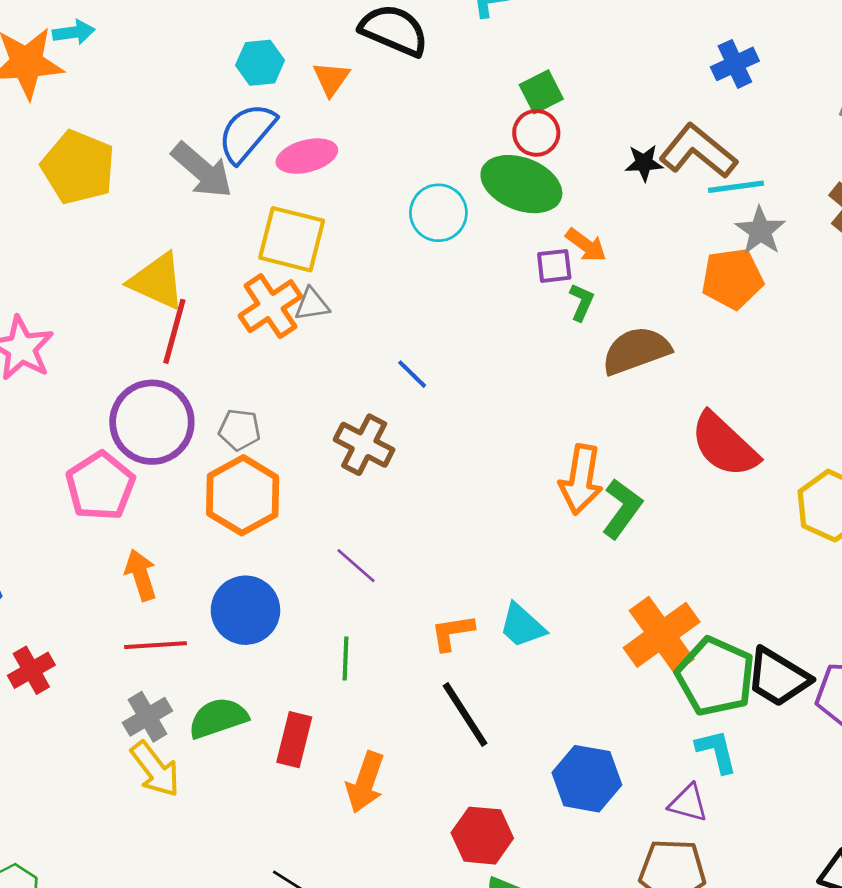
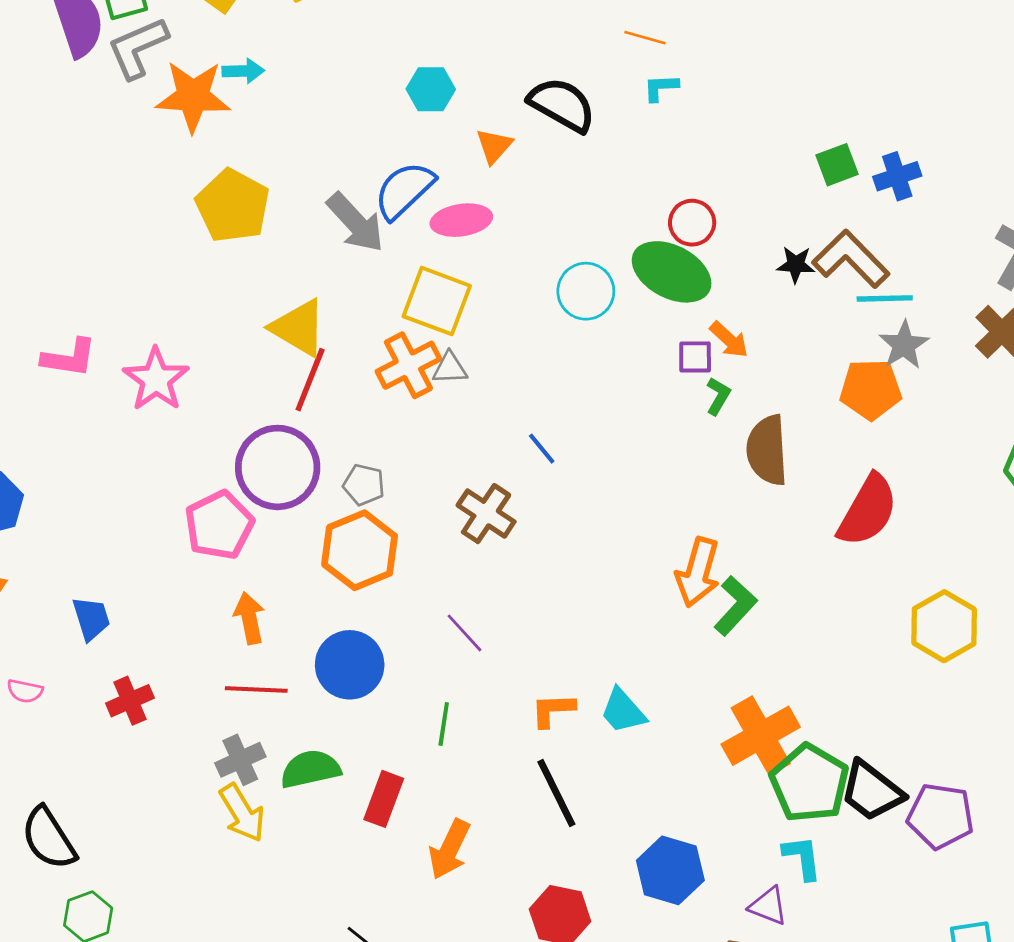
cyan hexagon: (260, 63) -> (431, 89), moved
green square: (541, 92) -> (837, 165), moved
brown semicircle: (636, 351) -> (767, 450), turned -80
red semicircle: (724, 445) -> (868, 511), moved, turned -110

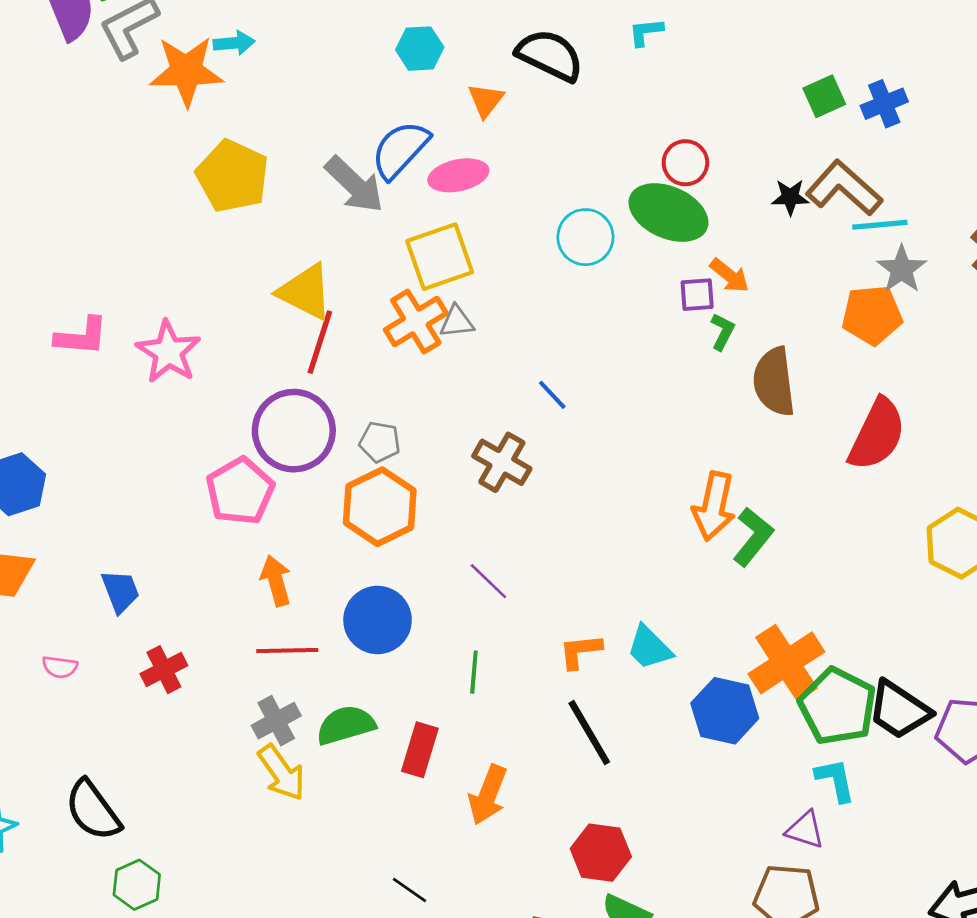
yellow square: (437, 301) -> (440, 257), turned -36
blue hexagon: (670, 870) -> (725, 711), moved

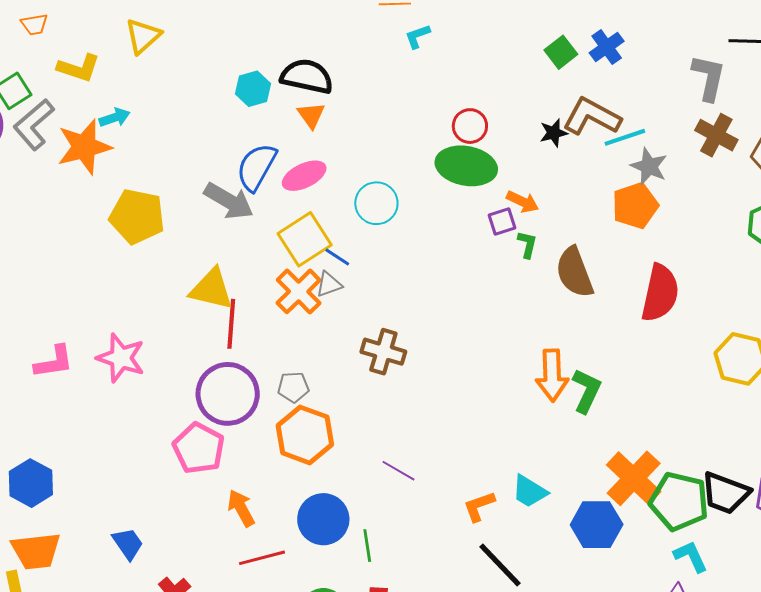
black semicircle: (550, 55) -> (307, 76), moved
cyan circle: (585, 237) -> (376, 203), moved
blue line: (552, 395) -> (337, 257), moved
brown cross: (502, 462) -> (383, 352), moved
green line: (474, 672) -> (367, 546), moved

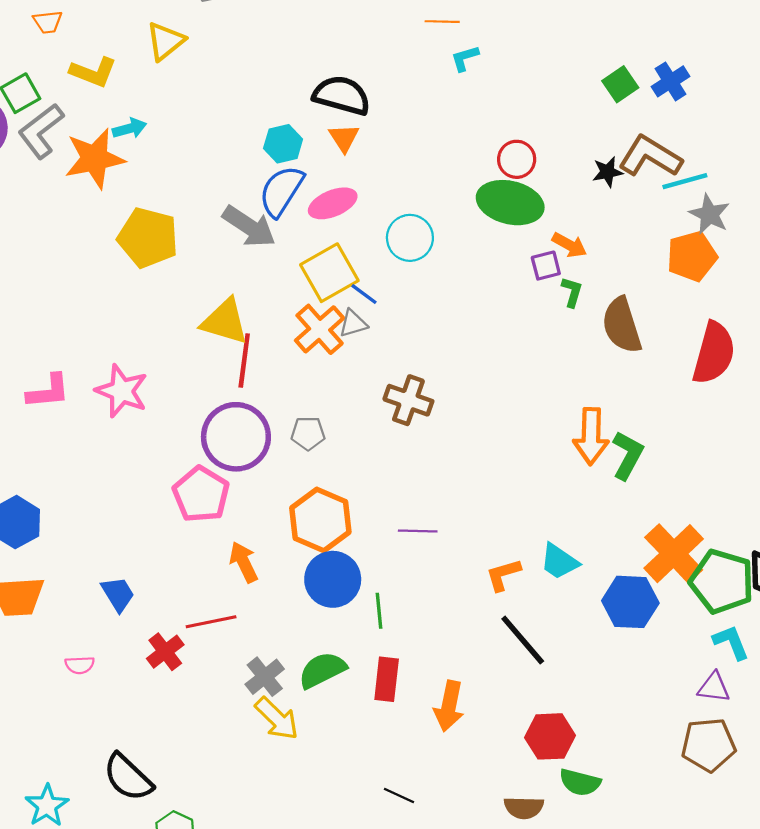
cyan hexagon: (253, 89) -> (283, 144), moved
orange hexagon: (305, 435) -> (320, 520), moved
purple line: (398, 471) -> (418, 531), turned -32
red line: (262, 558) -> (211, 622), moved

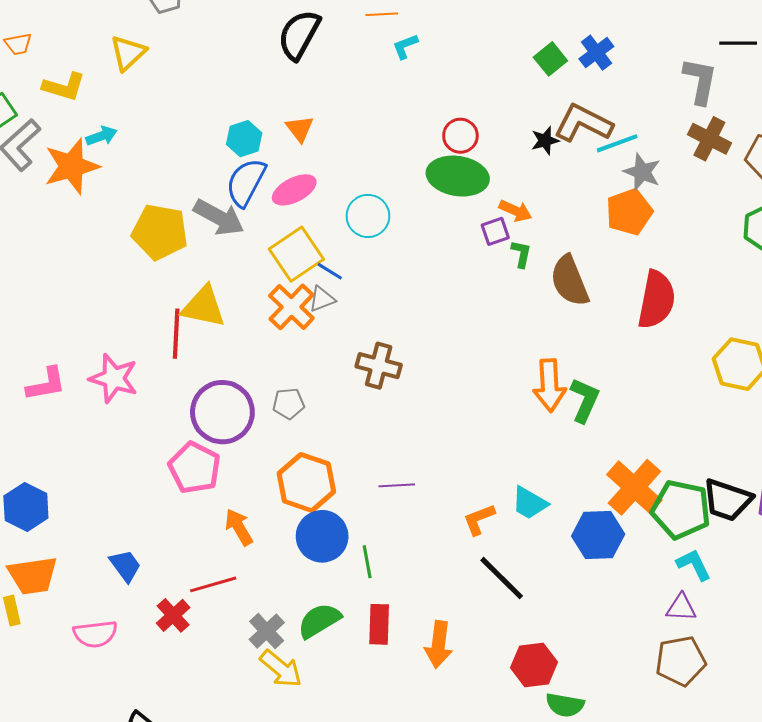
black semicircle: (342, 95) -> (299, 35), moved, turned -72
yellow pentagon: (148, 238) -> (160, 232), moved
red line: (244, 361) -> (176, 334), moved
pink semicircle: (80, 665) -> (95, 634), size x1.6

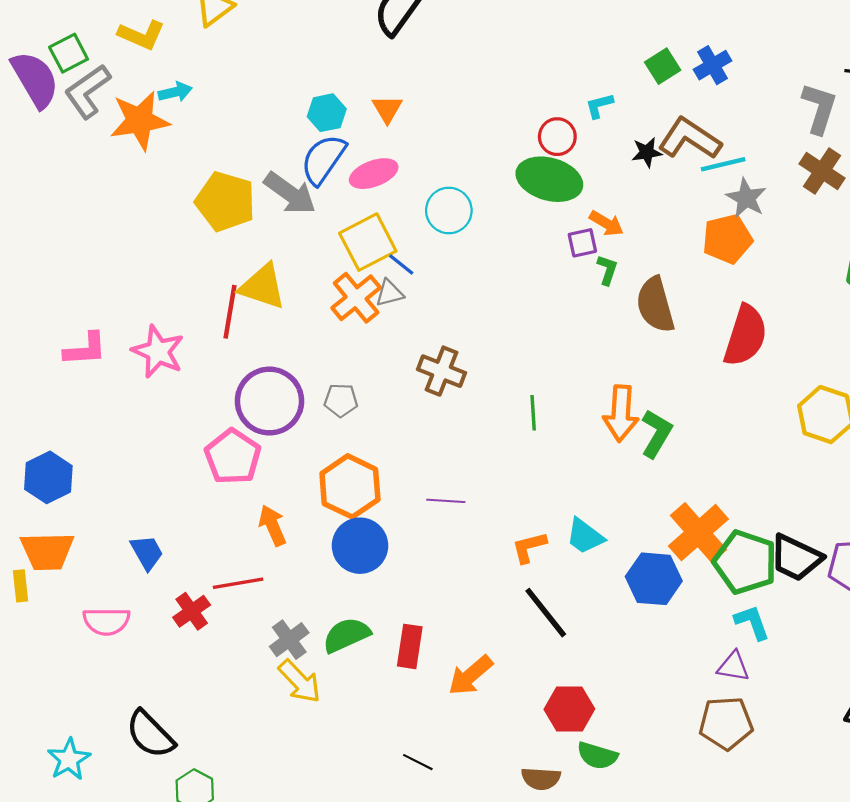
cyan L-shape: (405, 46) -> (599, 106), moved
green line: (367, 562) -> (533, 413), moved
orange arrow: (439, 644) -> (470, 675), turned 36

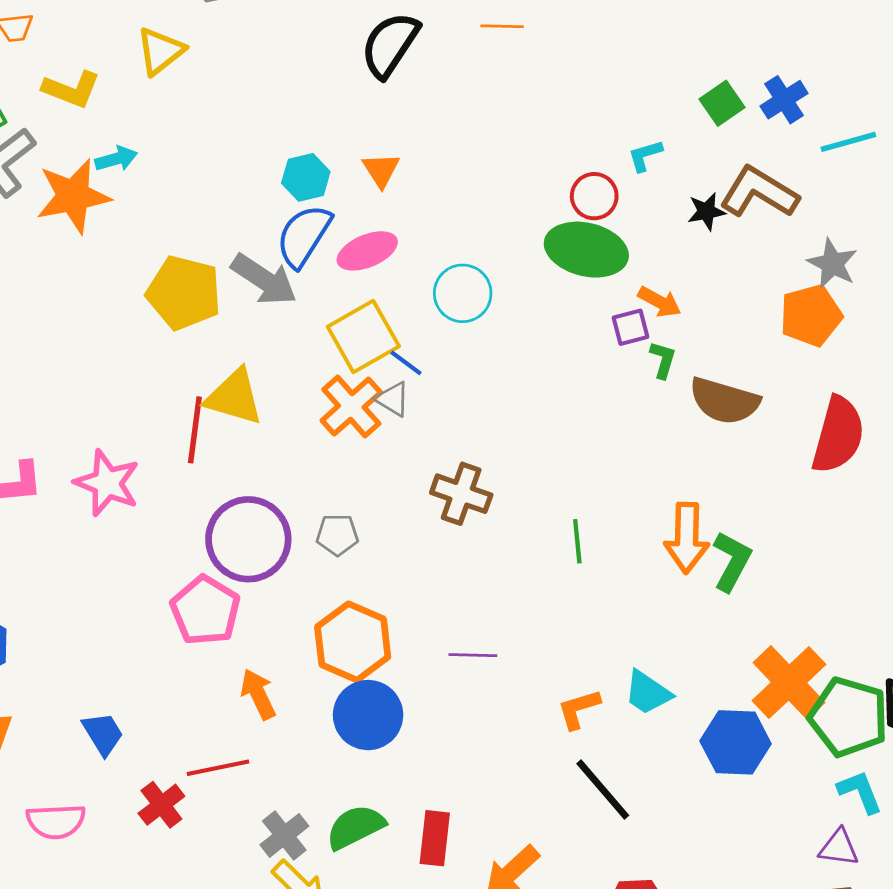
cyan line: (723, 164) -> (848, 142), moved
gray triangle: (389, 293) -> (393, 399), turned 48
brown semicircle: (655, 305) -> (724, 401), turned -56

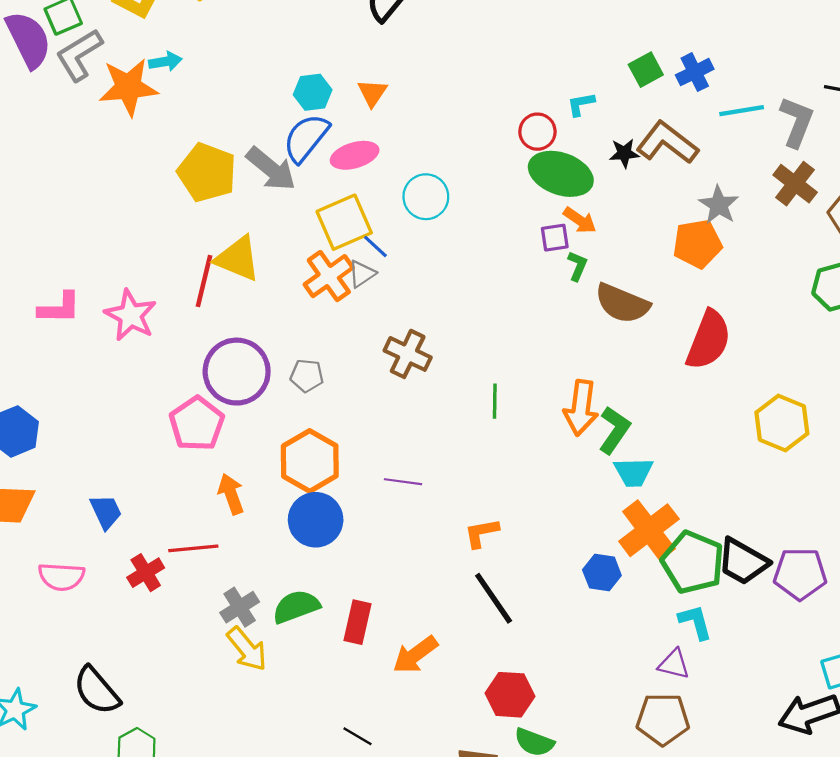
green ellipse: (586, 250) -> (561, 174), moved
gray triangle: (393, 399) -> (362, 274), turned 48
cyan trapezoid: (648, 693) -> (633, 472), moved, turned -42
blue hexagon: (736, 742) -> (602, 573), size x0.7

